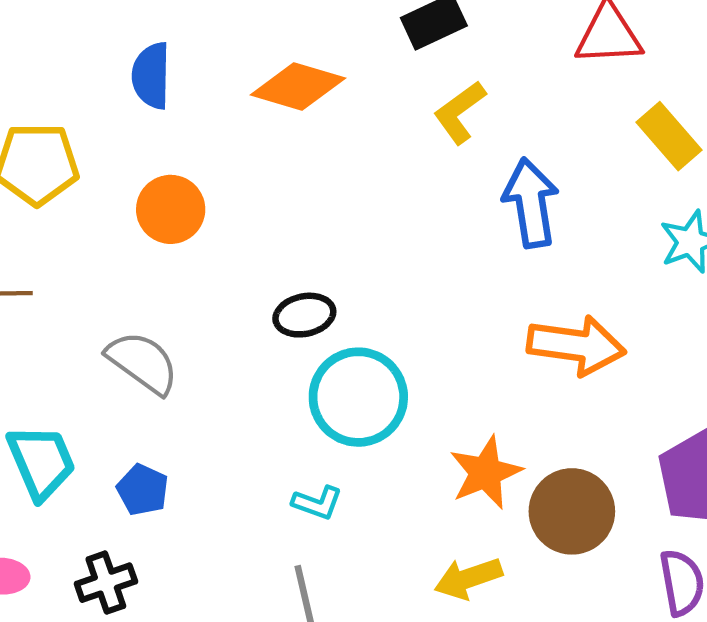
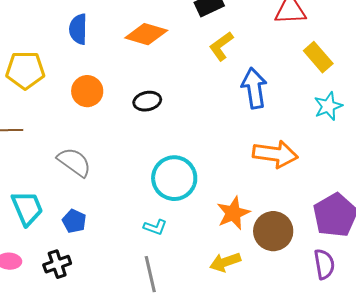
black ellipse: (304, 315) -> (147, 101), moved

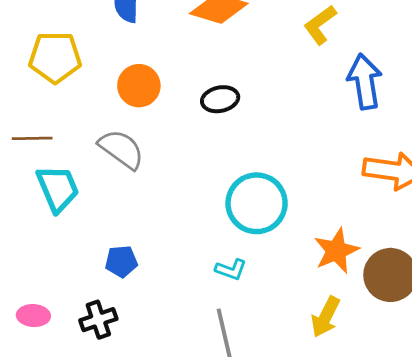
gray semicircle: (74, 162) -> (121, 149), moved
cyan trapezoid: (27, 208) -> (58, 188), moved
blue pentagon: (74, 221) -> (121, 261), turned -30
yellow arrow: (225, 262) -> (326, 317), turned -44

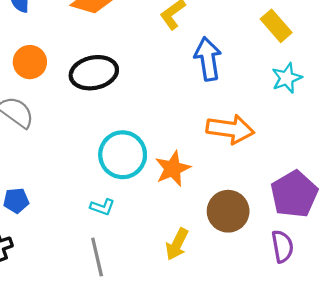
black ellipse: (220, 99) -> (94, 73), size x1.6
orange star: (336, 251) -> (173, 169), moved

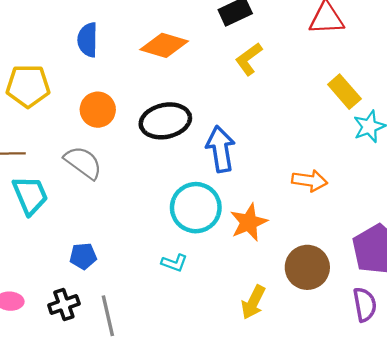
yellow rectangle: (276, 26) -> (344, 92), moved
blue arrow: (208, 59) -> (221, 149), moved
orange arrow: (230, 129) -> (310, 181), size x0.7
gray line: (97, 257) -> (108, 316), moved

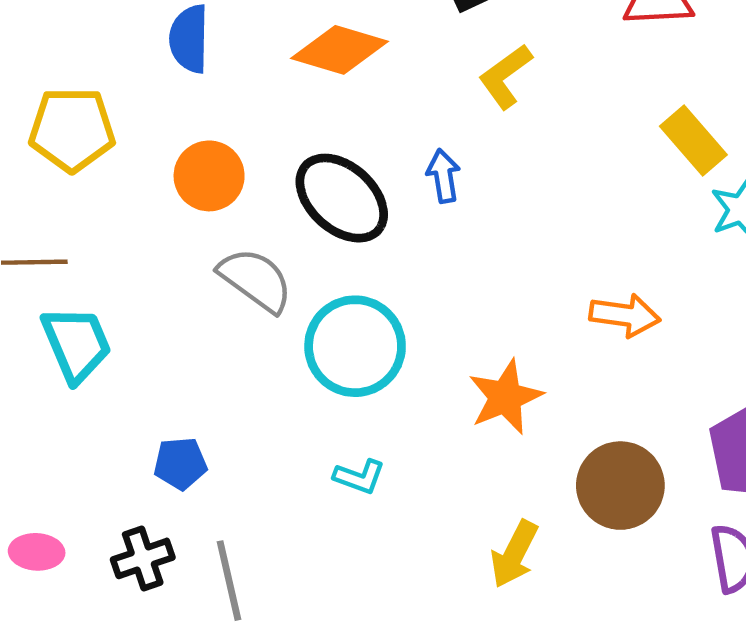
black ellipse: (165, 121) -> (342, 198), turned 54
blue arrow: (221, 149) -> (443, 176), moved, size x0.6
gray semicircle: (83, 163) -> (256, 280), moved
cyan circle: (196, 208) -> (355, 346), moved

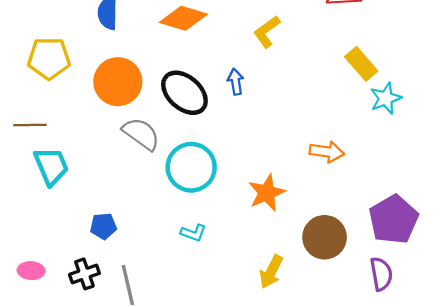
orange circle: (209, 176) -> (118, 82), size x1.4

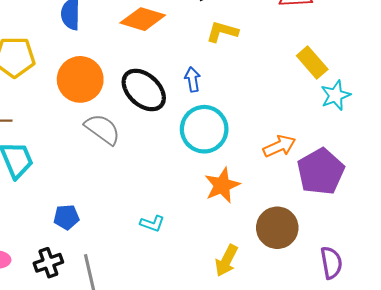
yellow L-shape: (267, 32) -> (222, 32), turned 52
orange arrow: (327, 152) -> (279, 146), turned -32
cyan circle: (191, 167) -> (204, 129), moved
purple pentagon: (393, 219) -> (321, 172), moved

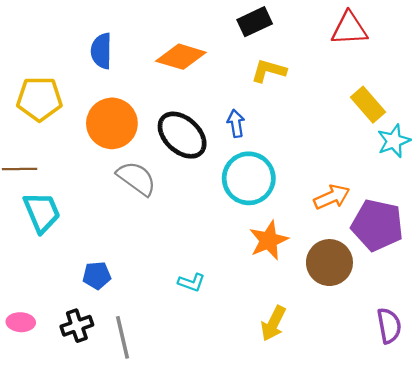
purple pentagon: (321, 172) -> (377, 225), turned -30
brown circle: (277, 228) -> (329, 263), moved

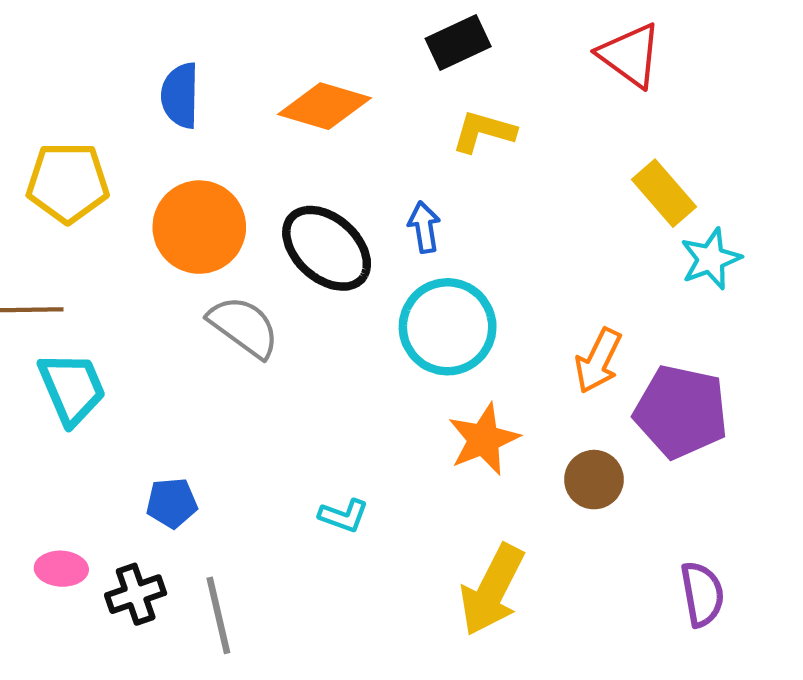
red triangle: (349, 29) -> (630, 55), turned 39
orange arrow: (332, 197) -> (598, 361), turned 140
brown circle: (329, 263) -> (594, 480), size x0.7
pink ellipse: (21, 322) -> (61, 569), moved
yellow arrow: (273, 323) -> (492, 590), size x1.4

